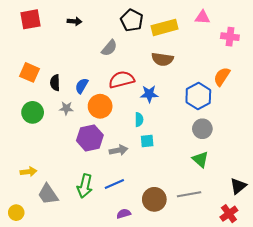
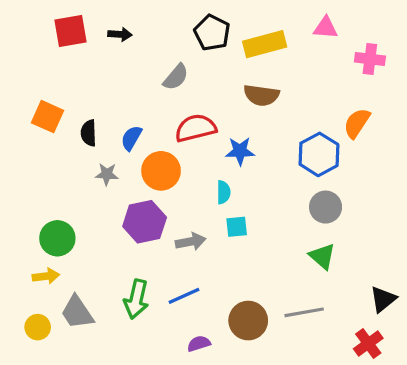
red square: (31, 19) -> (71, 31), moved
green circle: (33, 112) -> (57, 238), moved
yellow circle: (16, 213) -> (38, 327), moved

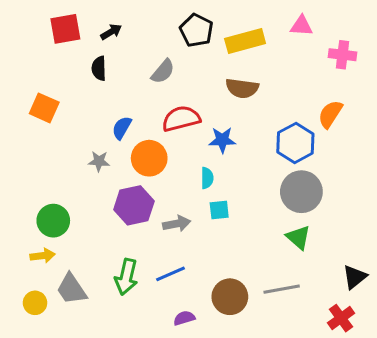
black arrow: (120, 34) -> (111, 32), turned -35
black semicircle: (89, 133) -> (99, 68), moved
gray circle: (326, 207) -> (301, 192), size x1.4

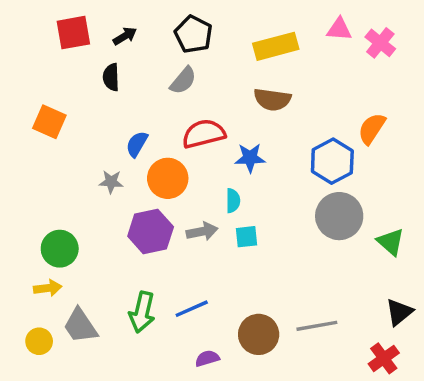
black pentagon: (196, 30) -> (193, 34), moved
pink cross: (343, 55) -> (380, 43), moved, turned 32
gray arrow: (177, 224) -> (202, 232), moved
green triangle: (298, 237) -> (391, 242), moved

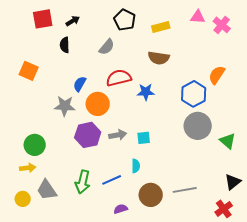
black pentagon: (193, 34) -> (125, 20), moved
yellow rectangle: (276, 46) -> (161, 27), size x0.7
gray star: (111, 182) -> (65, 106), size x1.5
cyan semicircle: (233, 201) -> (136, 166), moved

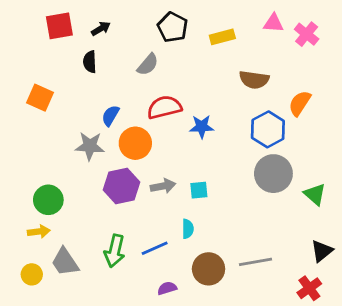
brown semicircle: (159, 58) -> (254, 80), moved

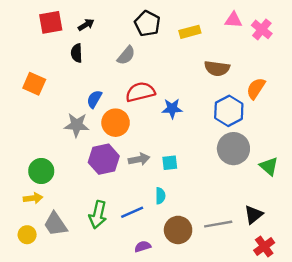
black triangle: (322, 251) -> (254, 215), moved

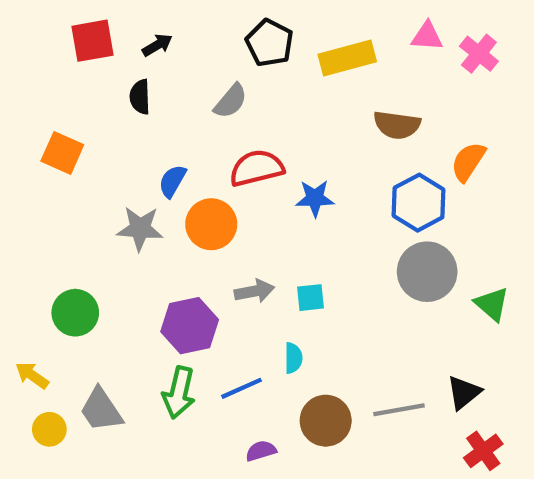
yellow rectangle: (190, 32) -> (347, 58), size x1.4
purple hexagon: (104, 159) -> (190, 326), moved
yellow arrow: (33, 198) -> (32, 375), moved, turned -138

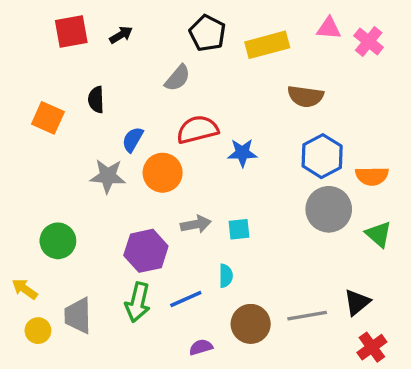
black semicircle: (140, 97) -> (96, 100), moved
orange semicircle: (468, 162) -> (372, 176), moved, turned -124
gray trapezoid: (101, 410) -> (78, 316), turned 33

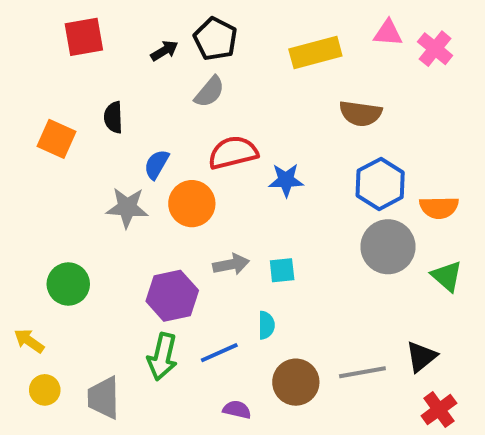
black pentagon: (207, 33) -> (215, 39), moved
black arrow: (121, 35) -> (164, 51), moved
gray trapezoid: (78, 316) -> (104, 398), moved
purple semicircle: (201, 347) -> (237, 410), turned 30

